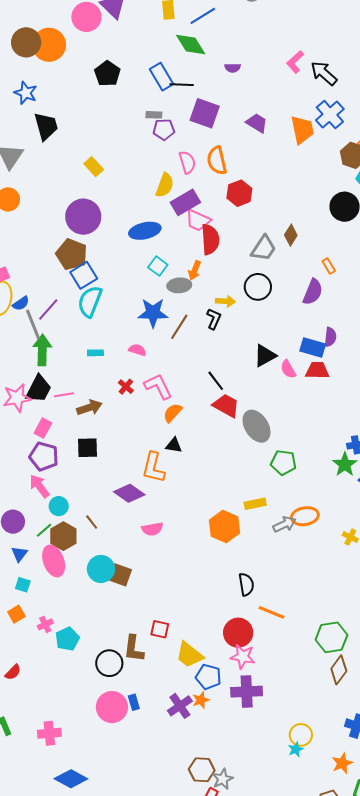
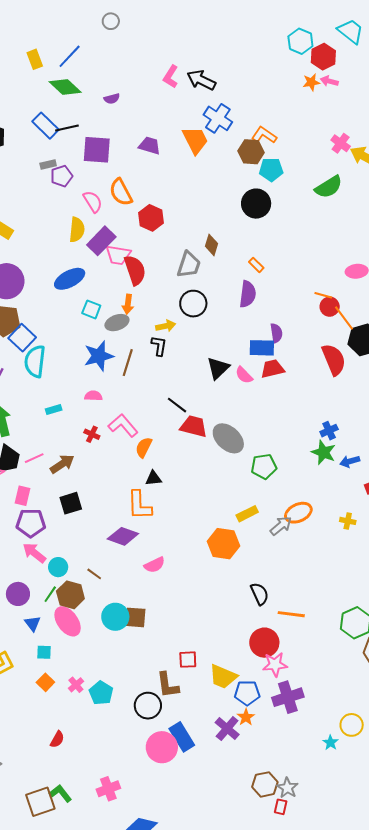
blue rectangle: (134, 702) -> (182, 737), size x1.8
cyan star: (296, 749) -> (330, 743), moved

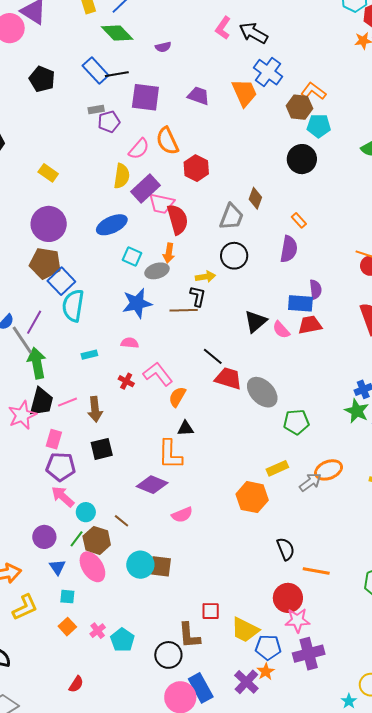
pink semicircle: (93, 202) -> (139, 149), turned 70
brown line: (128, 363) -> (184, 310), moved, turned 68
brown arrow: (62, 464) -> (95, 409), turned 115

